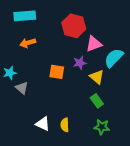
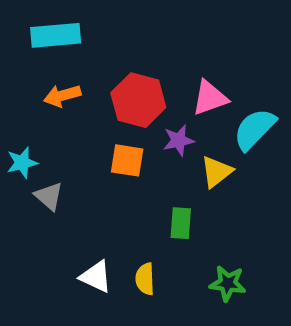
red hexagon: (74, 26) -> (138, 100), moved
yellow triangle: (97, 77) -> (217, 172), turned 42
green rectangle: (97, 101) -> (181, 223), moved, turned 40

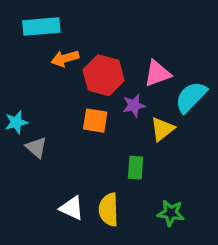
orange arrow: (62, 96) -> (65, 58), moved
yellow semicircle: (145, 279) -> (109, 210), size x1.4

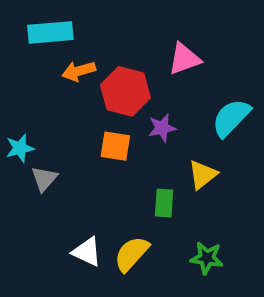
pink triangle: (157, 74) -> (184, 59), moved
yellow triangle: (162, 129) -> (203, 175), moved
gray triangle: (36, 147) -> (44, 179), turned 30
yellow semicircle: (109, 210) -> (132, 254), turned 44

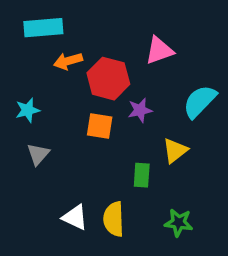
cyan star: (20, 148) -> (28, 110), moved
yellow semicircle: (132, 254) -> (114, 219), turned -44

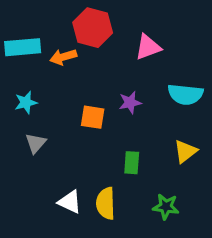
cyan rectangle: (43, 28) -> (23, 47), moved
red hexagon: (108, 79) -> (93, 28), moved
cyan semicircle: (200, 101) -> (185, 94), turned -128
yellow triangle: (175, 151) -> (185, 151), moved

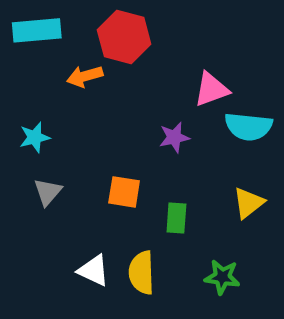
cyan rectangle: (23, 47) -> (37, 30), moved
pink triangle: (148, 47) -> (211, 89), moved
orange square: (93, 117) -> (124, 192), moved

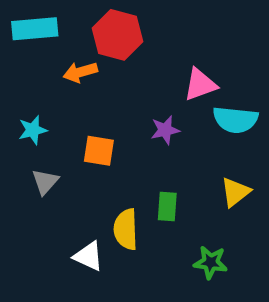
orange square: (124, 192) -> (99, 151), moved
yellow semicircle: (142, 273) -> (126, 229), moved

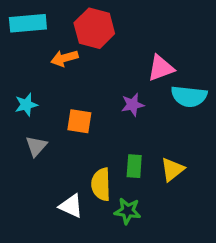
yellow triangle: (235, 192) -> (172, 169), moved
green star: (211, 262) -> (128, 211), moved

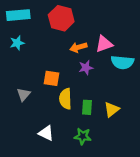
orange arrow: (64, 58) -> (78, 47), moved
cyan star: (26, 105) -> (17, 43), moved
yellow semicircle: (101, 184) -> (65, 99), moved

